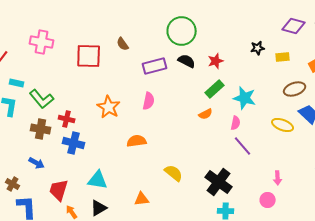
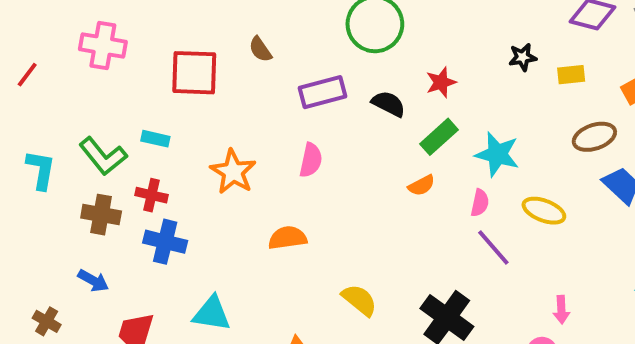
black semicircle: (187, 61) -> (389, 104), moved
cyan rectangle: (17, 83) -> (155, 139), moved
yellow ellipse: (283, 125) -> (544, 211), moved

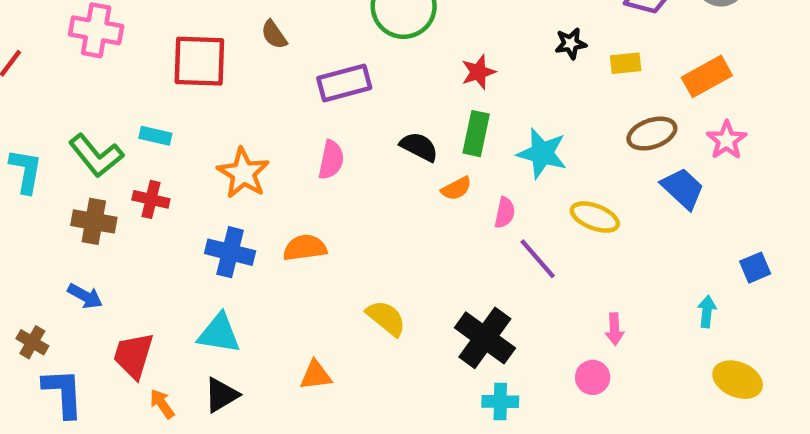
black semicircle: (389, 104) -> (419, 147), moved
green rectangle: (439, 137) -> (476, 134), turned -36
pink semicircle: (480, 203) -> (505, 213), moved
blue cross: (165, 242) -> (230, 252), moved

